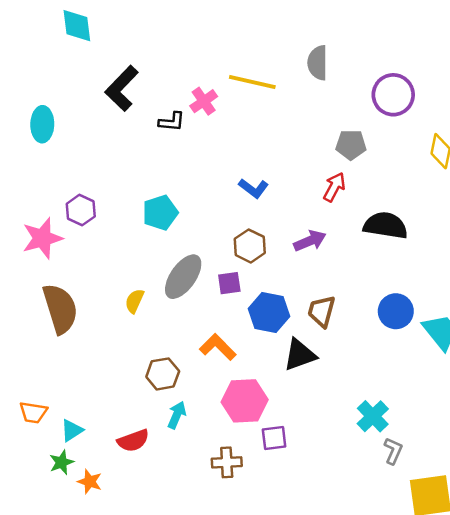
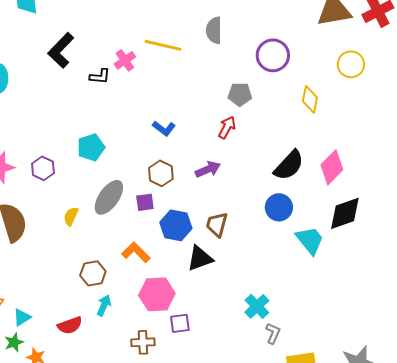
purple hexagon: (81, 210) -> (43, 168), moved
black semicircle: (386, 225) -> (289, 165), moved, turned 124
blue circle: (396, 311) -> (279, 207), moved

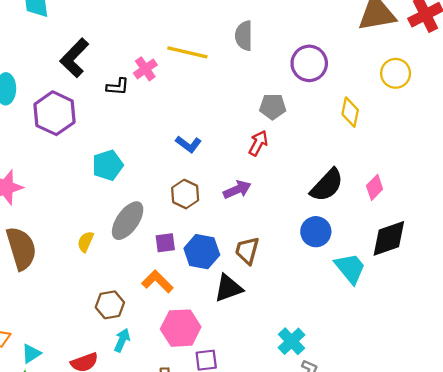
pink diamond: (332, 167) -> (375, 187), size x0.7
purple hexagon: (43, 168) -> (54, 113), moved, size x1.6
purple square: (145, 202) -> (165, 243), moved

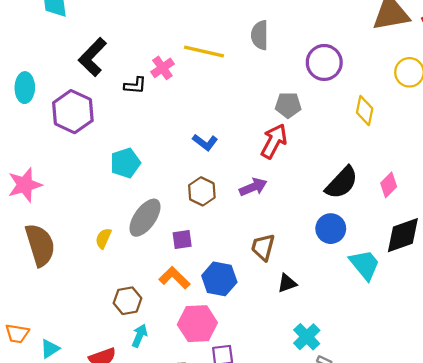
red arrow: (258, 143) -> (274, 141), size x1.4
blue hexagon: (202, 252) -> (219, 279), moved
black triangle: (228, 288) -> (287, 283), moved, size x0.7

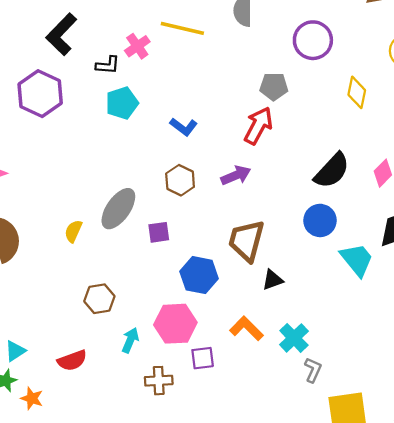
cyan pentagon: (125, 163) -> (122, 103), moved
brown trapezoid: (263, 247) -> (246, 241), size x1.4
orange L-shape: (174, 278) -> (246, 328), moved
cyan arrow: (140, 336) -> (130, 340), moved

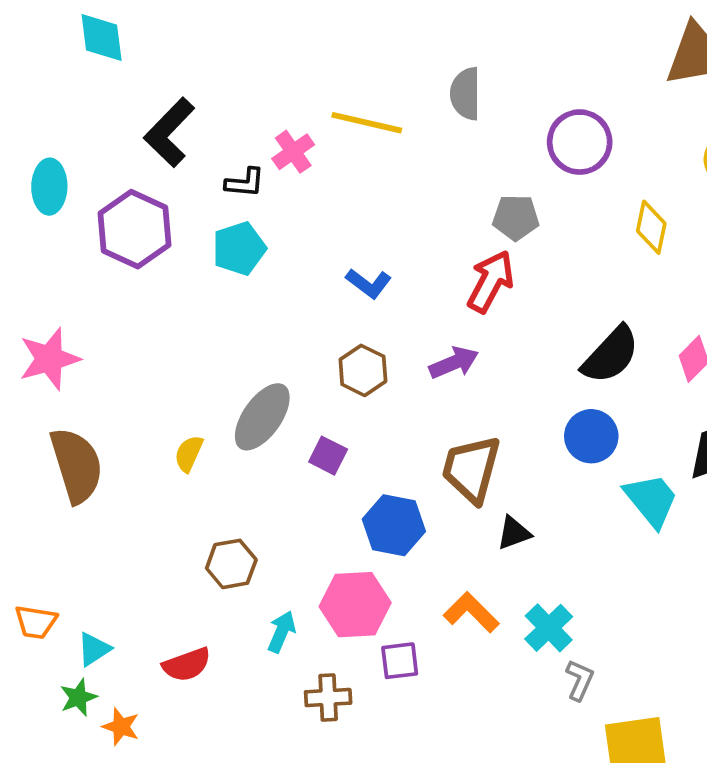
cyan pentagon: (122, 103) -> (239, 248), moved
purple square: (159, 232) -> (328, 456), turned 35

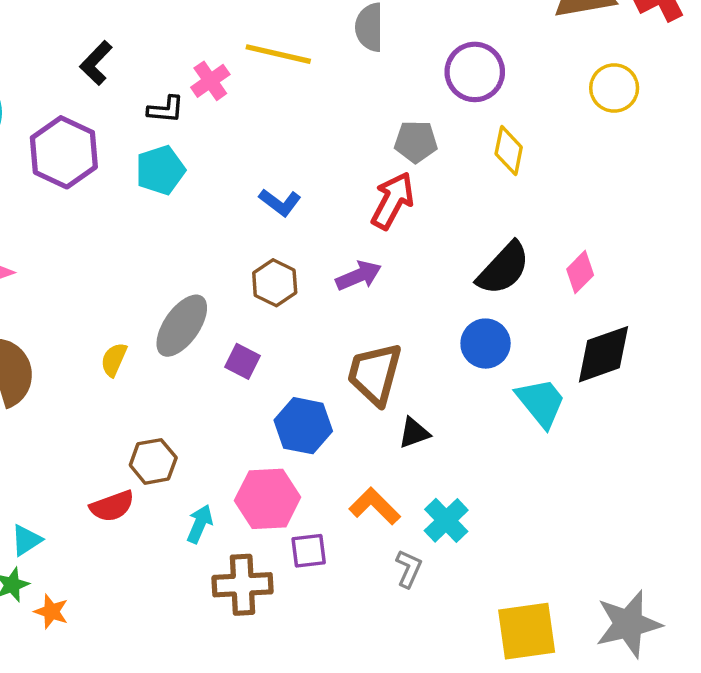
black L-shape: (169, 132) -> (96, 63), size x0.7
yellow diamond: (651, 227) -> (509, 151), moved
red semicircle: (187, 665) -> (112, 506), moved
gray L-shape: (580, 680) -> (409, 569), moved
brown cross: (328, 697) -> (243, 585), size x1.4

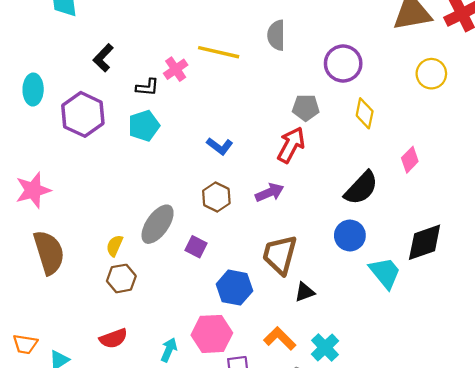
pink diamond: (580, 272) -> (410, 160), moved
brown hexagon: (153, 461) -> (121, 278), moved

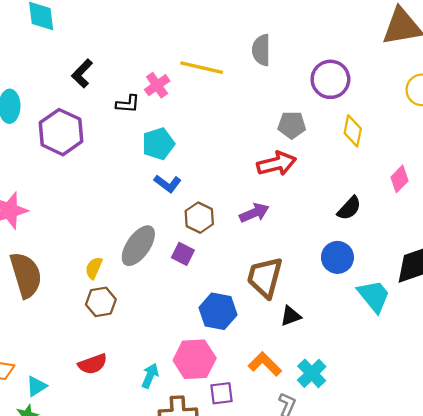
cyan pentagon: (144, 126) -> (158, 144), moved
red arrow: (291, 145) -> (277, 164), turned 48
blue L-shape: (220, 146) -> (168, 184), moved
black semicircle: (361, 188) -> (349, 208), size x0.7
purple square: (196, 247) -> (183, 254), moved

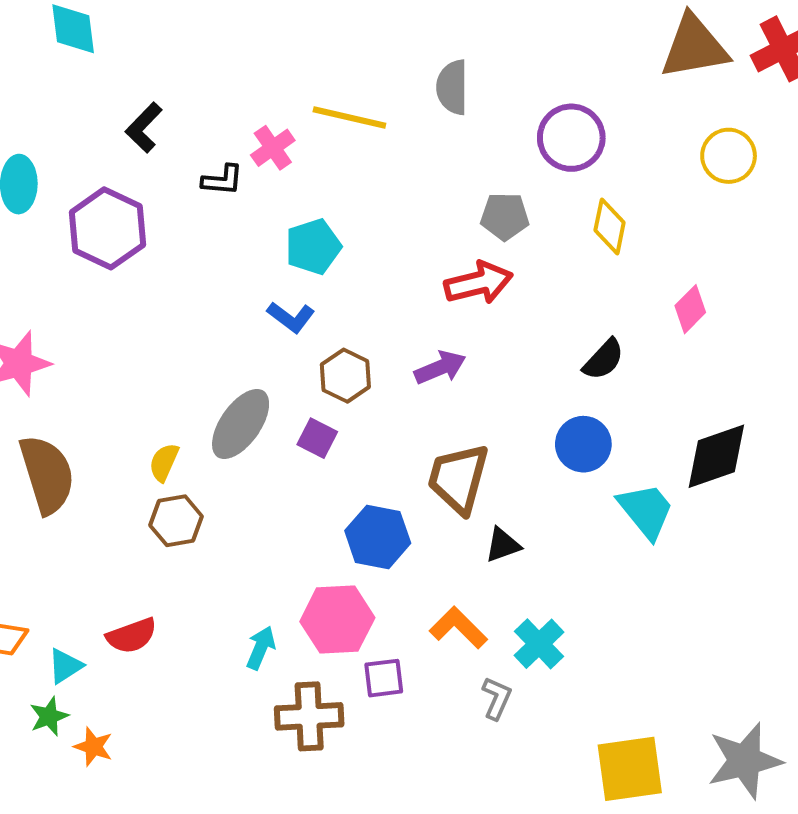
cyan pentagon: (158, 144) -> (313, 247), moved
red semicircle: (93, 364) -> (132, 636), moved

